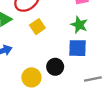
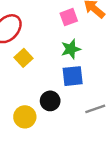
green star: (79, 25) -> (71, 49), turned -30

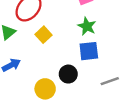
green star: (71, 49) -> (87, 26), turned -30

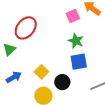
yellow square: (43, 35) -> (41, 72), moved

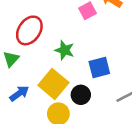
green star: (76, 41) -> (65, 50), moved
yellow square: (41, 72) -> (53, 84), size x1.6

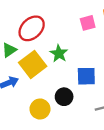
yellow square: (53, 84) -> (33, 64), moved

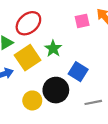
blue square: (86, 76) -> (78, 72), turned 30
black circle: (64, 97) -> (56, 90), size x1.5

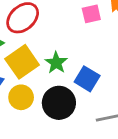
green star: (53, 49) -> (56, 63), moved
yellow circle: (32, 100) -> (21, 97), moved

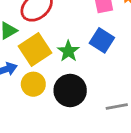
blue square: (87, 79) -> (102, 40), moved

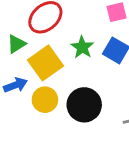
green star: (68, 51) -> (82, 47), moved

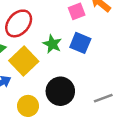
yellow circle: (45, 100) -> (28, 106), moved

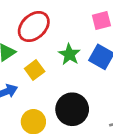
yellow square: (24, 61) -> (35, 70), size x0.6

